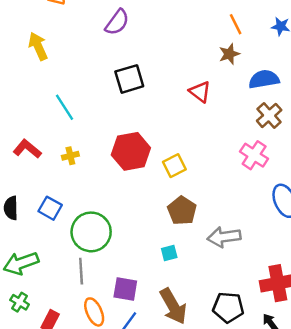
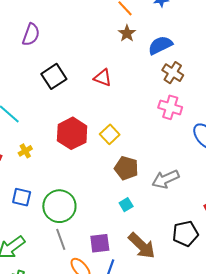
red triangle: (200, 92) -> (103, 78), moved

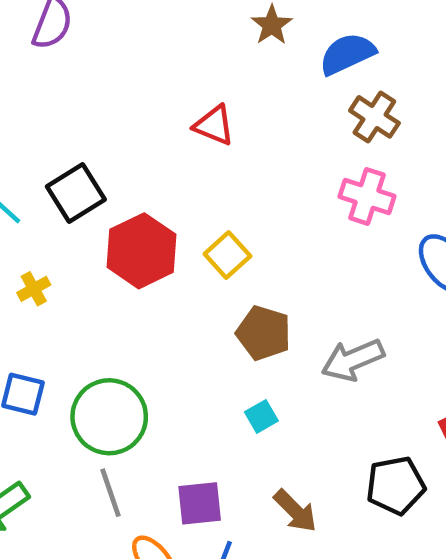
black square: (54, 76) -> (76, 193), moved
brown arrow: (142, 246) -> (295, 511), size x0.7

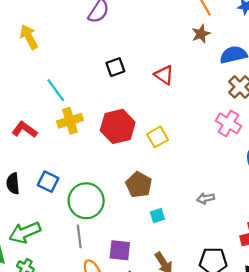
black square: (76, 193) -> (115, 67), moved, size x0.7
yellow cross: (34, 289) -> (70, 121), moved, size x1.6
brown pentagon: (264, 333) -> (139, 185), moved
gray arrow: (353, 360) -> (206, 198), size x0.6

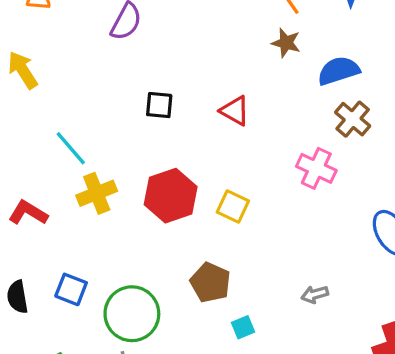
brown star: (201, 34) -> (286, 43), turned -30
black square: (115, 67) -> (159, 105), turned 30
pink cross: (228, 123) -> (316, 168), moved
yellow square: (157, 137) -> (233, 207), turned -30

